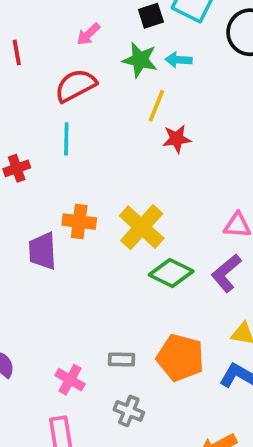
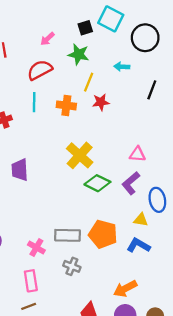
cyan arrow: (178, 60) -> (122, 67), moved
orange cross: (79, 222) -> (66, 105), moved
gray rectangle: (121, 359) -> (67, 235), size x1.6

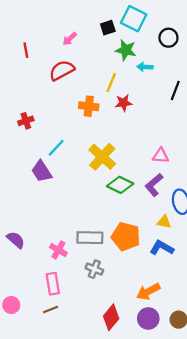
black circle: (145, 38) -> (168, 38), size x0.7
green star: (79, 54) -> (126, 50), moved
cyan line: (34, 102) -> (56, 148), moved, turned 42
purple trapezoid: (20, 170) -> (42, 171), turned -30

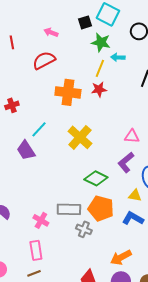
pink arrow: (70, 39) -> (51, 32), turned 64
yellow line: (111, 83) -> (100, 68), moved
orange cross: (89, 106) -> (68, 92), size x1.4
green diamond: (120, 185) -> (96, 178), moved
gray cross: (94, 269) -> (84, 229), moved

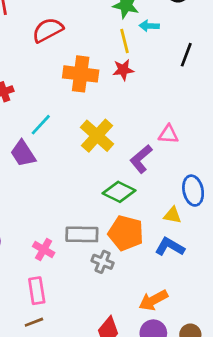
yellow line: (100, 68) -> (124, 41), turned -36
purple L-shape: (126, 162) -> (141, 159), moved

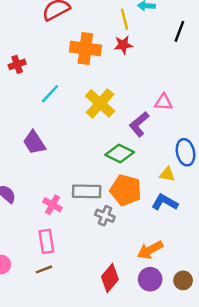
purple trapezoid: (23, 153) -> (34, 142), moved

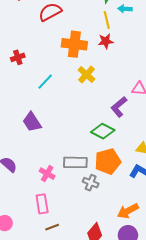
yellow cross: (100, 103) -> (87, 75), moved, size x0.7
orange pentagon: (126, 190) -> (108, 161), turned -30
brown line: (44, 269) -> (52, 227), moved

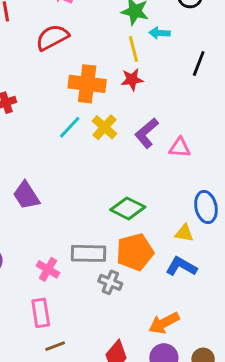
cyan line: (45, 82) -> (70, 127), moved
purple L-shape: (119, 107) -> (147, 133), moved

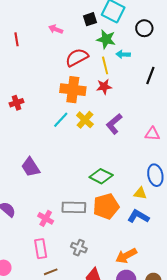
red semicircle: (52, 37) -> (77, 57), moved
pink triangle: (180, 148) -> (152, 134), moved
gray cross: (110, 282) -> (79, 248), moved

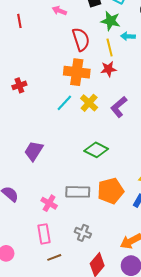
red semicircle: (77, 57) -> (81, 39), turned 100
purple trapezoid: (31, 167) -> (34, 151), turned 65
green diamond: (101, 176) -> (96, 150), moved

